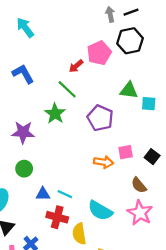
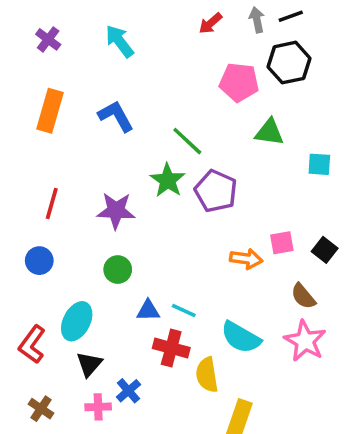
pink pentagon: (99, 53) -> (239, 82), turned 30
red arrow: (76, 66) -> (210, 23), moved
green triangle: (129, 90) -> (269, 132), moved
purple pentagon: (100, 118) -> (216, 191), moved

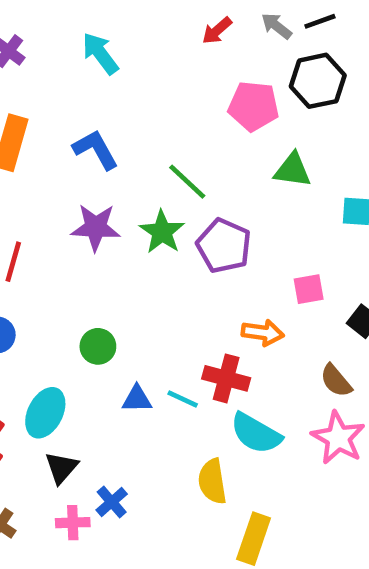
gray arrow: (257, 20) -> (276, 26), turned -40
purple star: (116, 211) -> (96, 227), moved
pink square: (282, 243) -> (309, 289), moved
red cross: (171, 348) -> (226, 378), moved

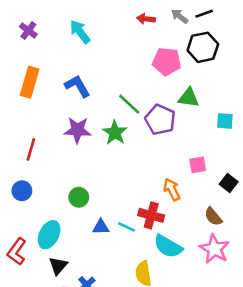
red arrow: (217, 31) -> (146, 19), turned 48
purple pentagon: (224, 246) -> (160, 120), moved
orange arrow: (263, 333) -> (172, 189), turned -125

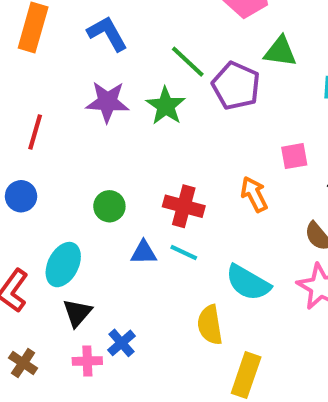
red cross: (151, 215) -> (184, 206), moved

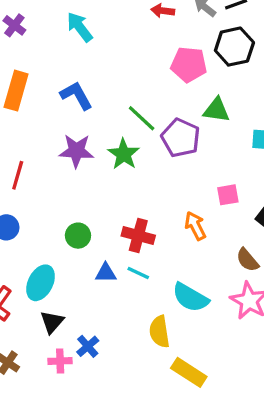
yellow rectangle: (246, 375) -> (189, 372), turned -76

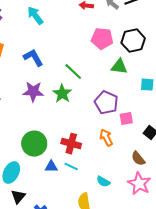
black hexagon: (234, 47) -> (133, 41), moved
purple pentagon: (181, 138) -> (106, 103), moved
green circle: (78, 236) -> (34, 144), size x1.6
cyan semicircle: (190, 297) -> (103, 182), size x0.6

